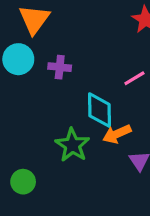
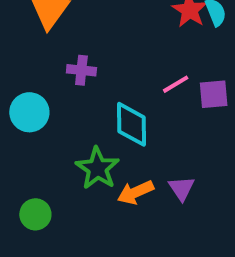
cyan circle: (18, 59) -> (29, 112), moved
orange arrow: (117, 134) -> (136, 192), moved

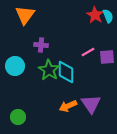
green star: (97, 168) -> (49, 70), moved
purple triangle: (182, 188) -> (91, 104), size x1.5

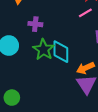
pink line: (88, 52) -> (85, 13), moved
orange arrow: (68, 106) -> (85, 68), moved

